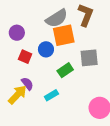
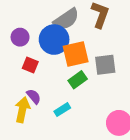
orange square: (64, 35) -> (76, 54), moved
blue circle: (46, 49) -> (54, 40), moved, size x1.6
yellow arrow: (17, 95) -> (22, 110), turned -30

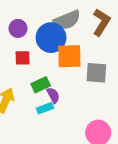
red square: (30, 65) -> (23, 58), turned -35
green rectangle: (78, 80) -> (41, 85), moved
purple semicircle: (34, 96) -> (53, 95), moved

